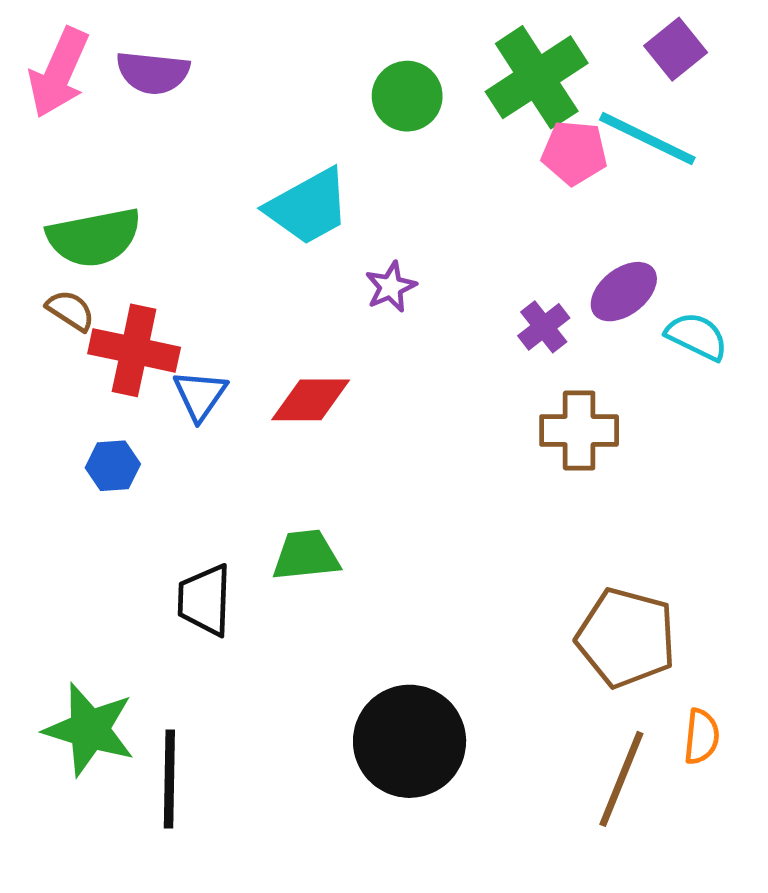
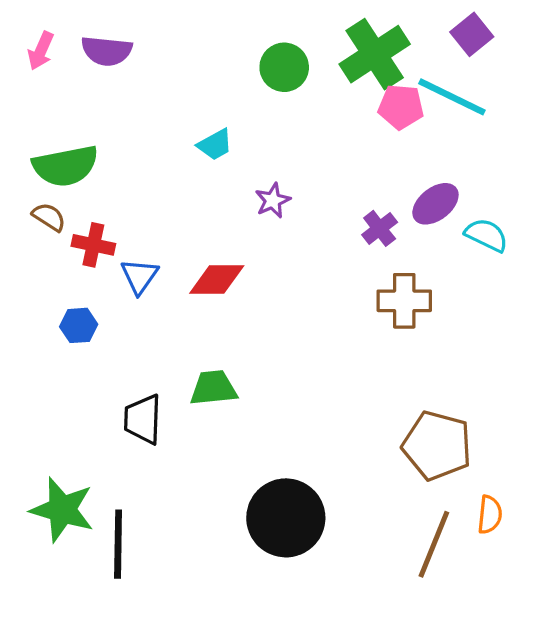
pink arrow: (59, 73) -> (41, 51), size x0.6
cyan trapezoid: (308, 207) -> (215, 145), size x0.6
red cross: (134, 350) -> (93, 245), size x0.7

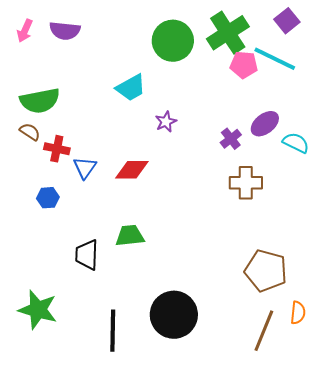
green circle: (284, 67) -> (173, 41), size x1.4
cyan trapezoid: (215, 145) -> (131, 88), size x1.4
black line: (118, 544) -> (113, 331), moved

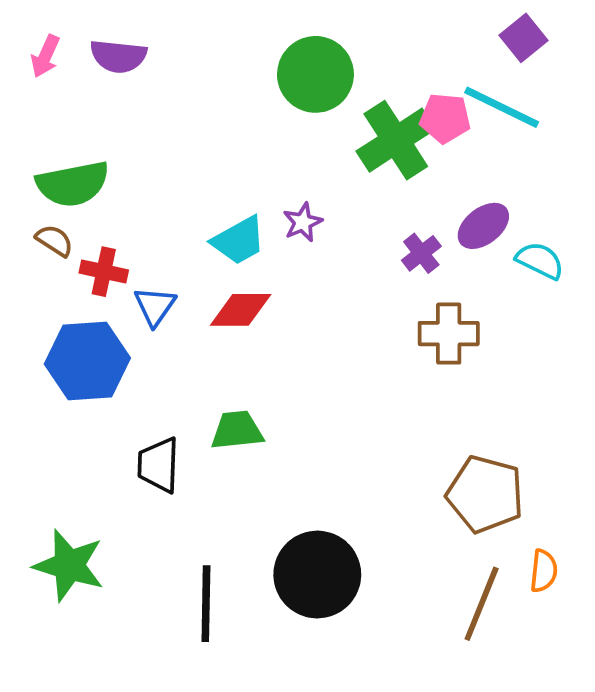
green cross: (228, 33) -> (396, 140), moved
cyan trapezoid: (131, 88) -> (239, 241), moved
blue hexagon: (48, 198) -> (87, 361), size x2.0

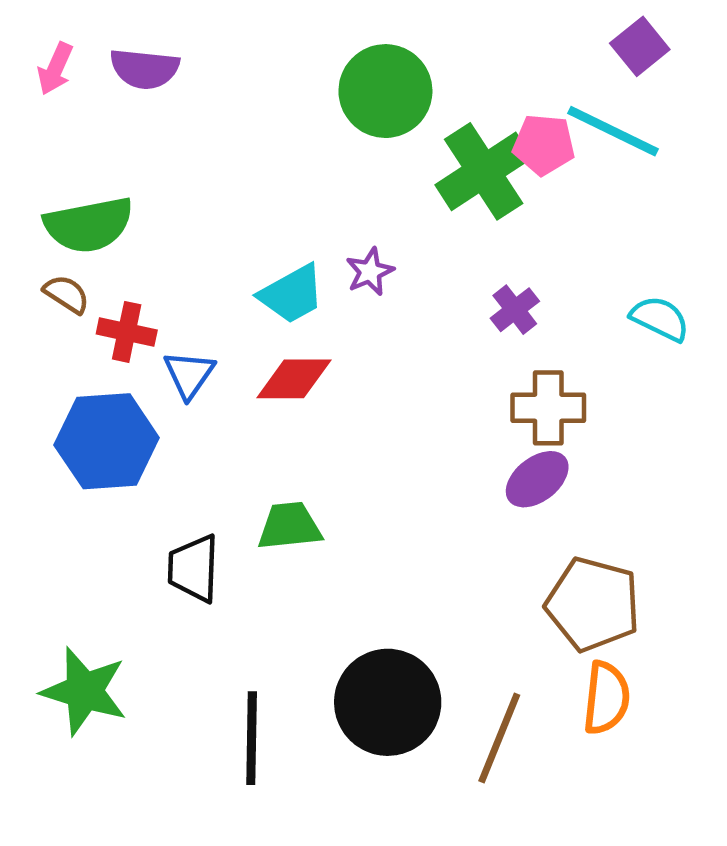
purple ellipse: (483, 226) -> (537, 479), moved
orange semicircle: (544, 571) -> (606, 698), moved, size x1.4
brown line: (482, 604) -> (499, 738), moved

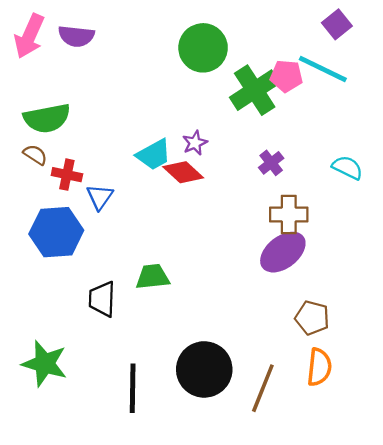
pink arrow: (55, 69) -> (29, 36), size x1.6
red diamond: (294, 379) -> (183, 172), moved, turned 42
purple ellipse: (537, 479) -> (283, 252), size x1.4
brown pentagon: (593, 604) -> (312, 318), size x0.7

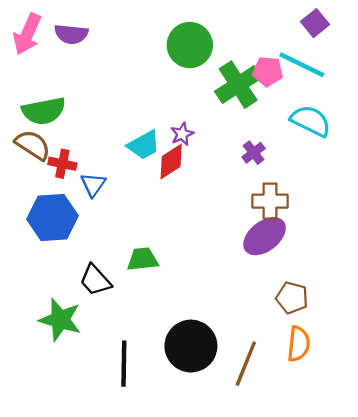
brown semicircle: (35, 155) -> (33, 145), size x1.6
cyan semicircle: (347, 168) -> (311, 121), moved, size x1.4
red diamond: (183, 172) -> (171, 161), turned -75
black trapezoid: (102, 299) -> (95, 280), turned -44
green star: (45, 364) -> (60, 320), moved

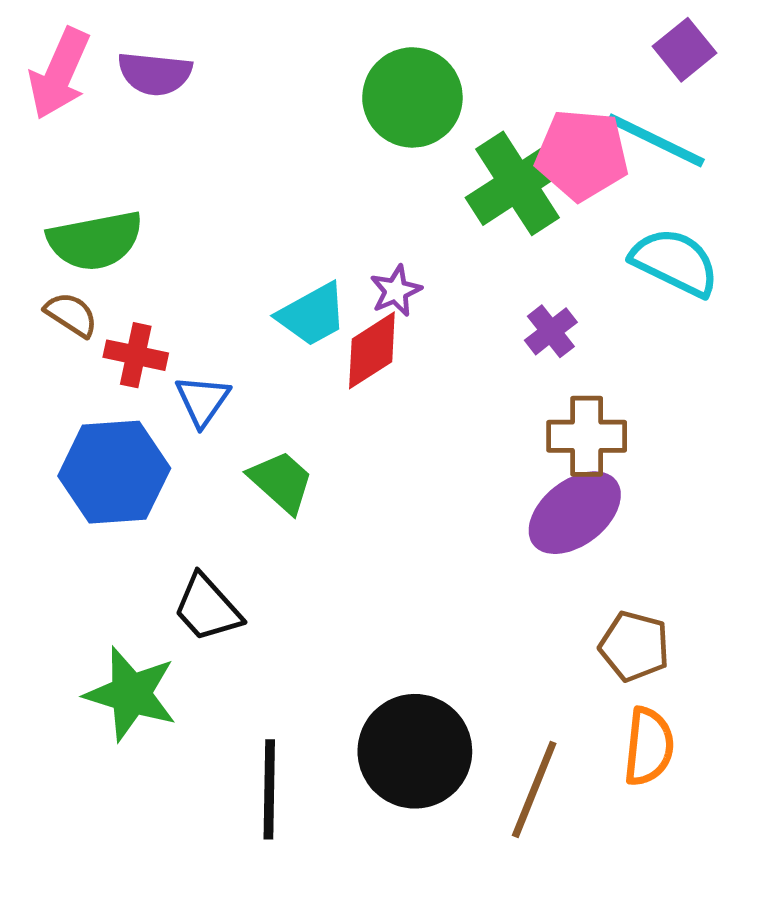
pink pentagon: (268, 71) -> (582, 155), size x1.4
brown semicircle: (33, 145) -> (71, 315), size x0.7
green trapezoid: (143, 259) -> (281, 482), moved, turned 48

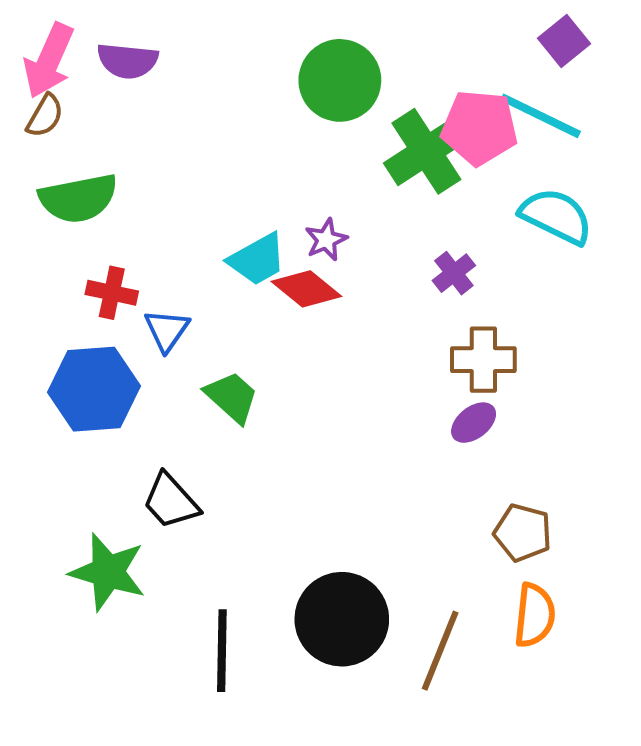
brown semicircle: (71, 315) -> (45, 116), moved, turned 87
red diamond: (372, 350) -> (306, 289), turned 72
purple ellipse: (575, 513) -> (474, 423), size x0.6

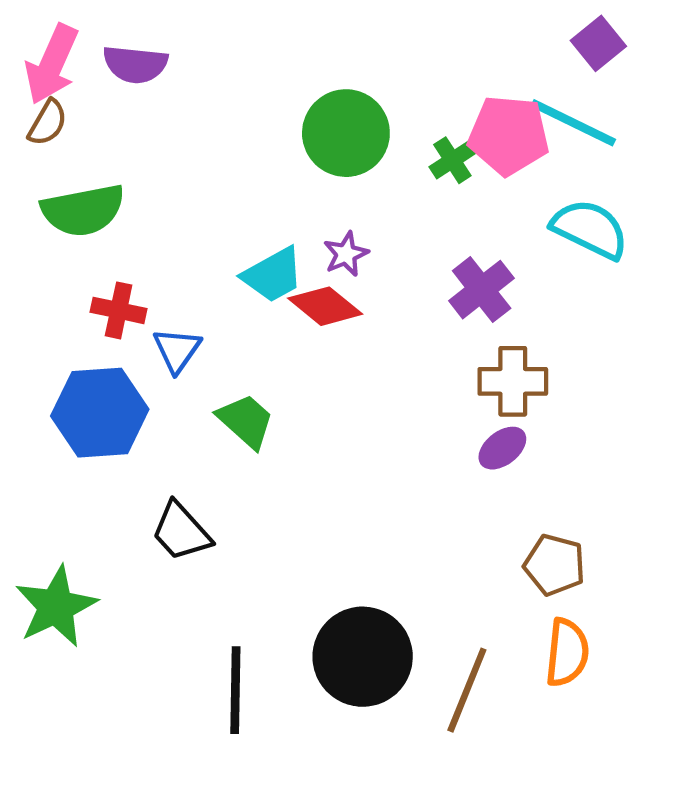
green circle: (340, 80) -> (346, 133), moved
green cross: (426, 151) -> (452, 160), size x0.5
purple cross: (454, 273) -> (482, 290), size x1.4
green star: (108, 572) -> (56, 607), moved, turned 30

